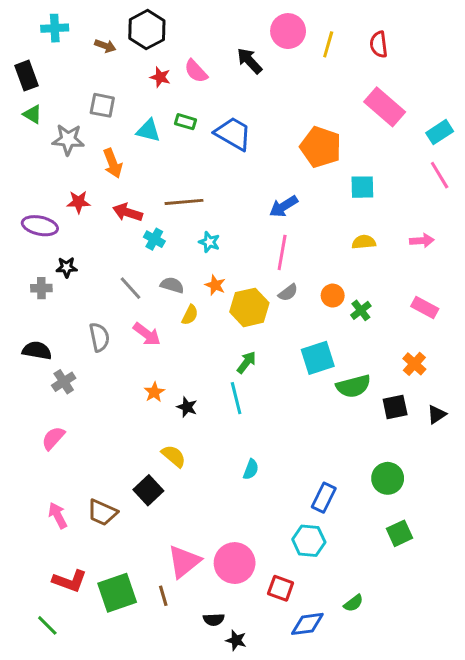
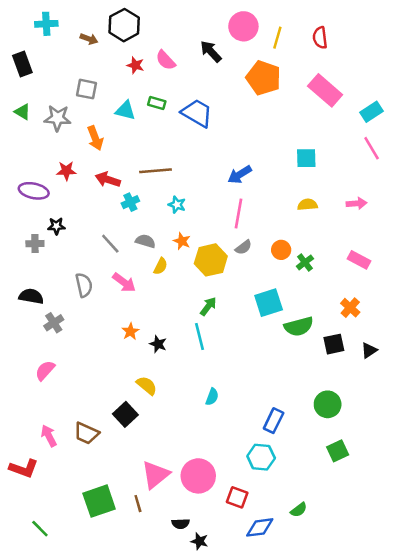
green triangle: (32, 114) -> (22, 112), moved
orange pentagon: (321, 147) -> (264, 78), moved
cyan cross: (154, 239) -> (130, 202), turned 36
red L-shape: (70, 581) -> (24, 468), moved

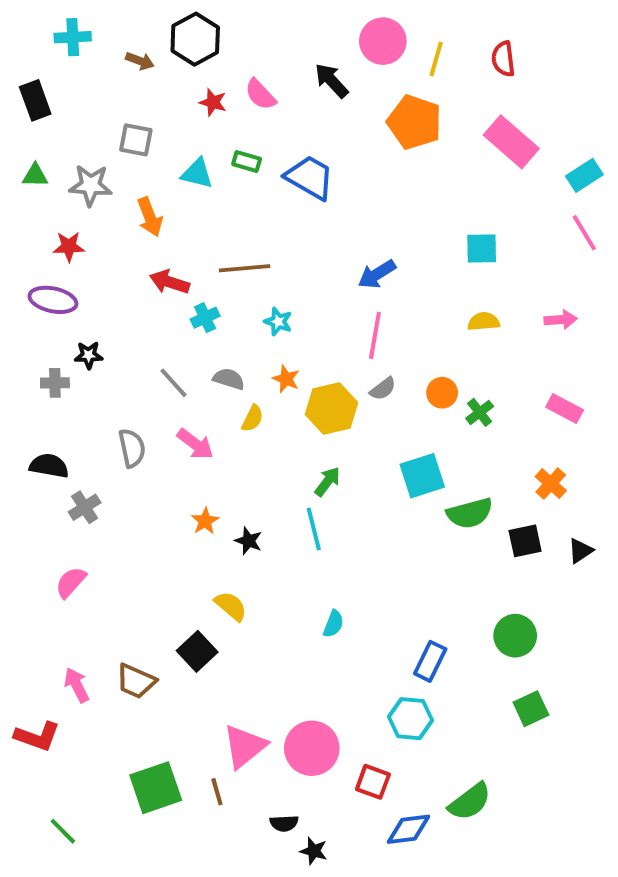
green triangle: (22, 112) -> (35, 175), turned -30
red star: (66, 171) -> (69, 247), moved
green semicircle: (299, 510) -> (470, 802), size x1.6

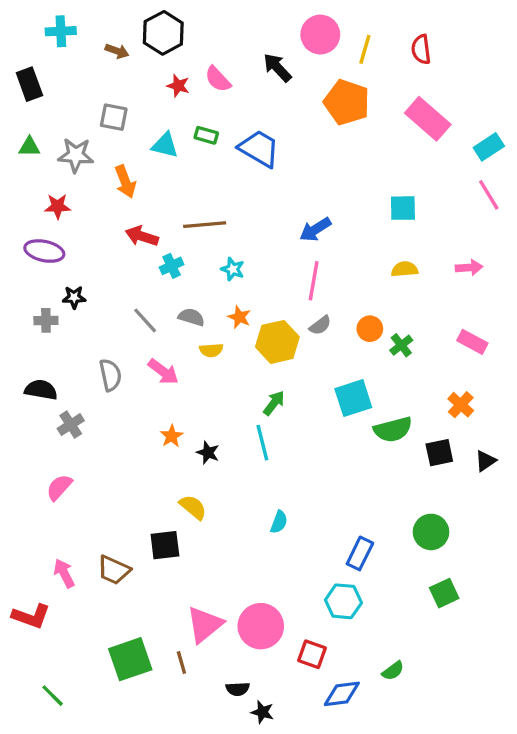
yellow semicircle: (252, 418) -> (211, 350), turned 60
black square: (197, 651) -> (165, 545), turned 36
green semicircle: (470, 802) -> (393, 671), size x0.6

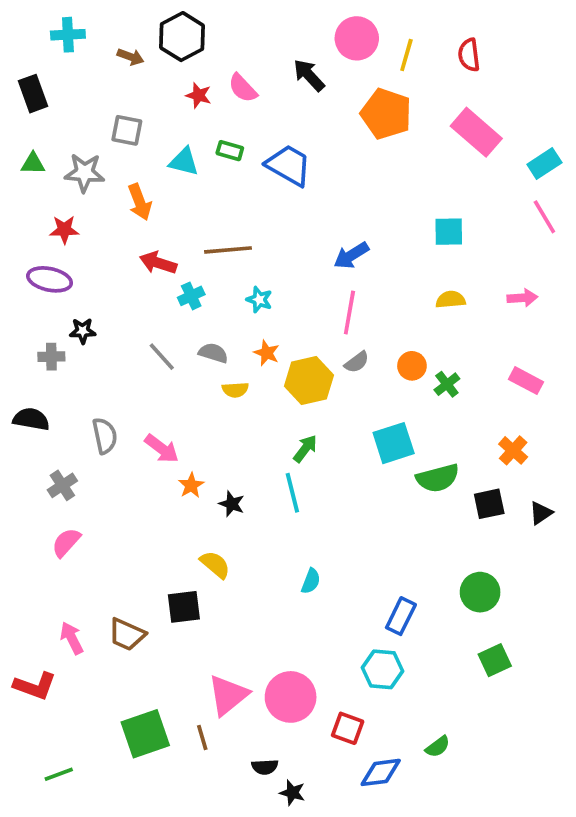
pink arrow: (163, 372) -> (162, 449), moved
gray semicircle: (110, 375) -> (105, 436), moved
black semicircle: (41, 390) -> (31, 419), moved
gray cross: (71, 425) -> (62, 485), moved
green line: (53, 696) -> (59, 774), turned -65

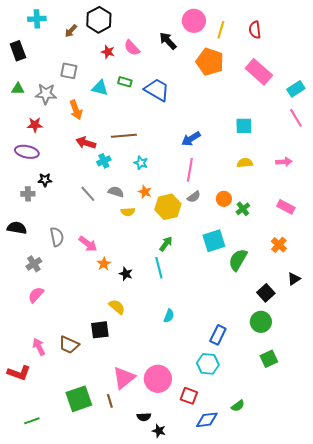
brown arrow: (130, 57) -> (71, 31), turned 112
green semicircle: (438, 478) -> (238, 260), turned 135
black square: (489, 504) -> (266, 293), moved, turned -30

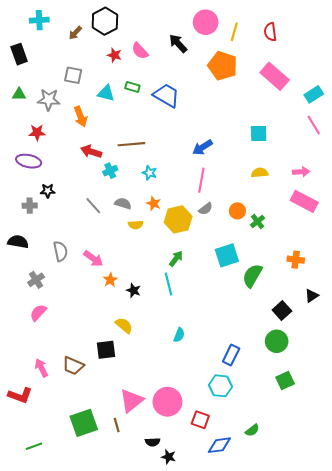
pink rectangle: (286, 207) -> (304, 201), moved, size x1.4
orange cross: (279, 245) -> (296, 260), turned -35

